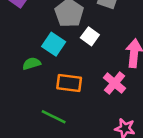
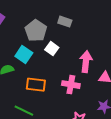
pink cross: (115, 83) -> (71, 85), turned -30

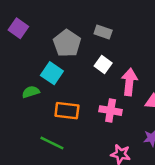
white square: (52, 49) -> (103, 64), moved

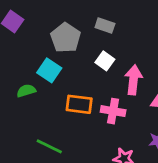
orange rectangle: (67, 111) -> (79, 104), moved

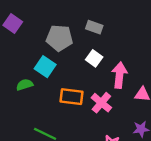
gray pentagon: (66, 38) -> (59, 38), turned -30
pink cross: (113, 111) -> (101, 103), turned 30

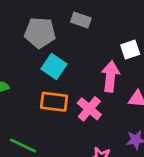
white square: (94, 58) -> (130, 50), moved, turned 35
cyan square: (45, 67) -> (54, 66), moved

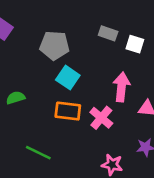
gray rectangle: (81, 20) -> (108, 33), moved
white square: (130, 50) -> (135, 44), moved, turned 36

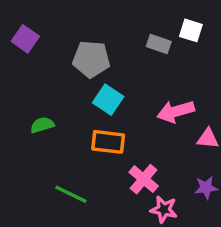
white square: (135, 44) -> (191, 30), moved
pink arrow: (121, 87) -> (176, 111), turned -112
pink cross: (101, 118) -> (144, 179), moved

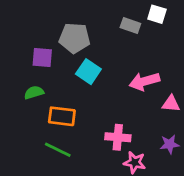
purple square: (25, 39) -> (42, 58), moved, turned -30
orange rectangle: (108, 142) -> (62, 116), moved
pink cross: (144, 179) -> (118, 137), turned -35

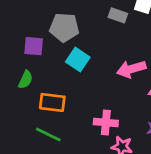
green semicircle: (34, 93) -> (25, 80), turned 132

